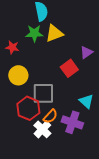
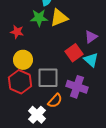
cyan triangle: (86, 101) -> (91, 60), moved
red hexagon: (28, 108) -> (20, 82), moved
purple cross: (72, 122) -> (77, 87), moved
white cross: (42, 129) -> (37, 115), moved

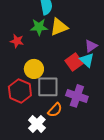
yellow circle: (23, 60) -> (34, 69), moved
cyan triangle: (91, 60) -> (87, 60), moved

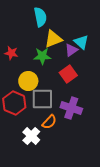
green star: (39, 27) -> (42, 56), moved
purple triangle: (91, 46) -> (71, 50), moved
cyan triangle: (87, 60) -> (81, 42), moved

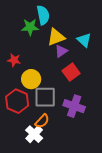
purple triangle: (71, 50) -> (61, 51), moved
red star: (11, 53) -> (14, 60), moved
green star: (42, 56) -> (30, 27), moved
orange semicircle: (49, 122) -> (42, 121), moved

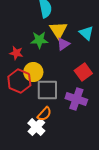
green star: (30, 27) -> (39, 40), moved
yellow triangle: (56, 37) -> (58, 30), turned -42
red square: (71, 72) -> (83, 72), moved
red hexagon: (17, 101) -> (19, 81), moved

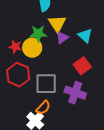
cyan triangle: (86, 33) -> (85, 36), moved
yellow circle: (33, 72) -> (32, 48), moved

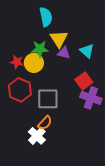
purple triangle: (62, 38) -> (64, 53), turned 48
purple cross: (75, 93) -> (91, 98), moved

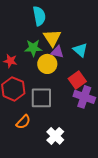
yellow circle: (34, 63) -> (47, 64), moved
orange semicircle: (45, 123) -> (23, 122), moved
white cross: (37, 136) -> (55, 136), moved

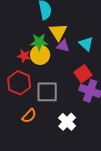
red star: (10, 61) -> (24, 56), moved
yellow circle: (47, 64) -> (40, 55), moved
white cross: (55, 136) -> (67, 122), moved

